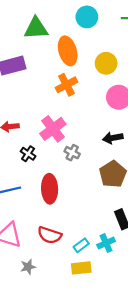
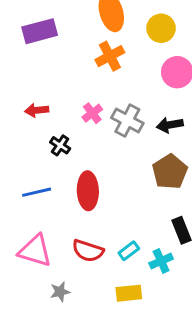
pink cross: (53, 129) -> (92, 113), size x0.6
gray cross: (72, 153) -> (127, 120), moved, size x1.5
cyan rectangle: (81, 245) -> (129, 251), moved

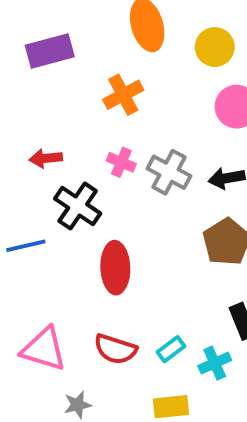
orange cross: (110, 56) -> (123, 95), moved
pink cross: (92, 113) -> (121, 162), turned -30
black cross: (60, 145) -> (78, 206), size x1.6
blue line: (37, 192) -> (26, 246), moved

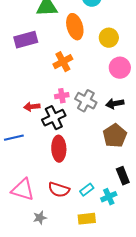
red arrow: (46, 158) -> (32, 107), moved
pink cross: (121, 162) -> (62, 96), turned -32
black cross: (78, 206) -> (54, 118), moved, turned 30

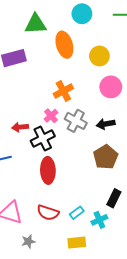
orange cross: (63, 62) -> (63, 91), moved
pink cross: (62, 96) -> (51, 116), turned -32
black rectangle: (123, 176) -> (114, 198), turned 48

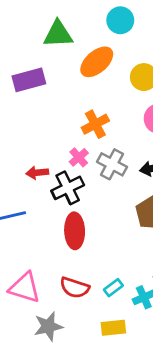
orange ellipse: (64, 45) -> (97, 62), turned 65
gray star: (28, 242) -> (48, 326), size x1.5

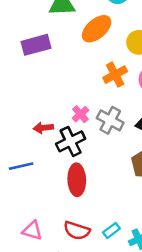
orange cross: (95, 124) -> (115, 75), moved
pink triangle: (25, 288) -> (32, 231), size x0.7

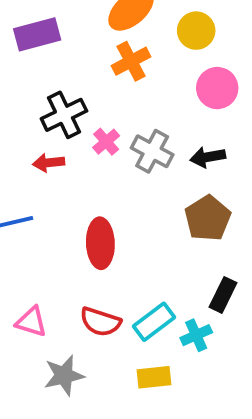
orange cross: (115, 75) -> (131, 61), moved
black cross: (71, 141) -> (64, 115), moved
cyan rectangle: (111, 231) -> (154, 322), size x1.5

